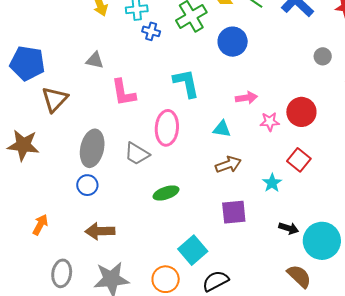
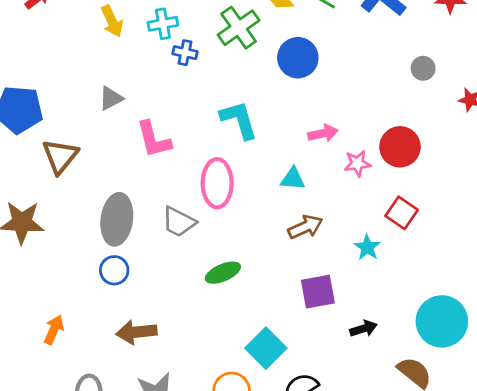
gray triangle: (95, 60) -> (111, 98), turned -36
black arrow: (289, 228) -> (363, 329), moved, turned -30

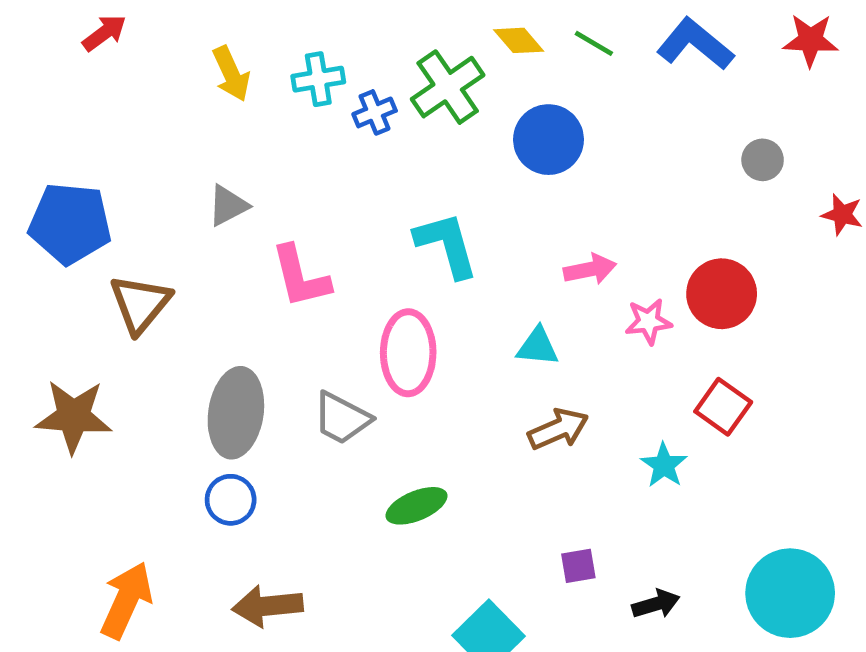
blue cross: (185, 53) -> (375, 112), moved, turned -35
purple square: (318, 292) -> (578, 566), moved, size x0.6
orange arrow: (54, 330) -> (126, 600), size x1.5

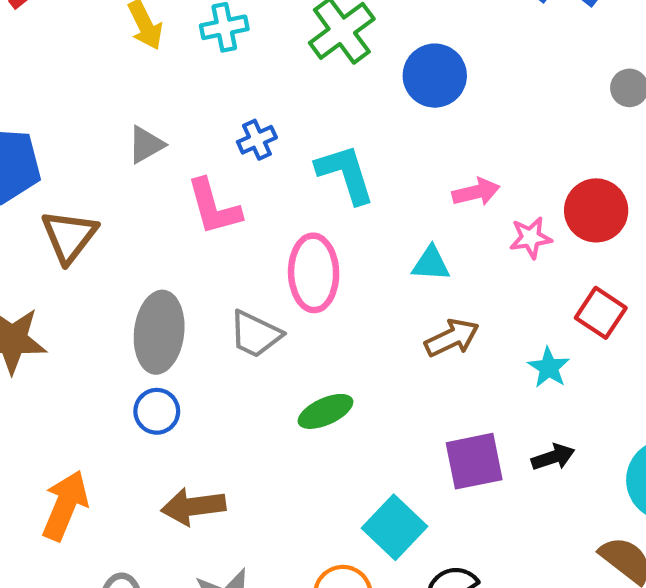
blue cross: (375, 112) -> (257, 140), moved
purple square: (578, 566) -> (474, 461), size x1.8
black arrow: (656, 604) -> (553, 457), moved

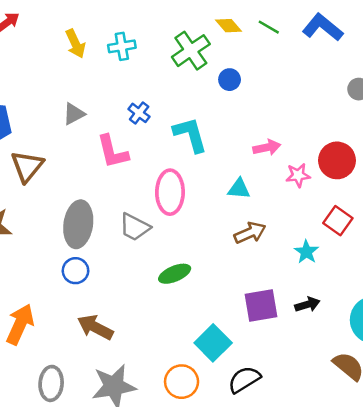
blue circle: (435, 76) -> (230, 80), moved, size x0.6
blue cross: (257, 140) -> (139, 113), turned -30
brown arrow: (193, 507) -> (95, 327), turned 33

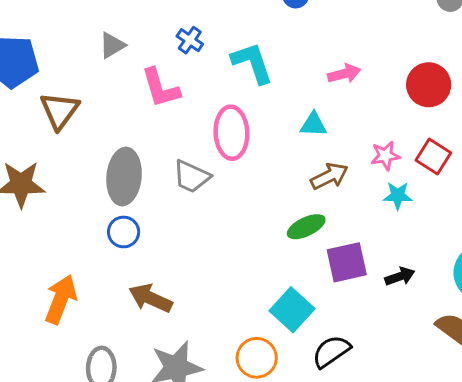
pink star: (298, 175) -> (385, 156), moved
cyan star: (306, 252) -> (398, 196), turned -30
green ellipse: (175, 274) -> (306, 227), moved
black arrow: (307, 305) -> (400, 276), moved

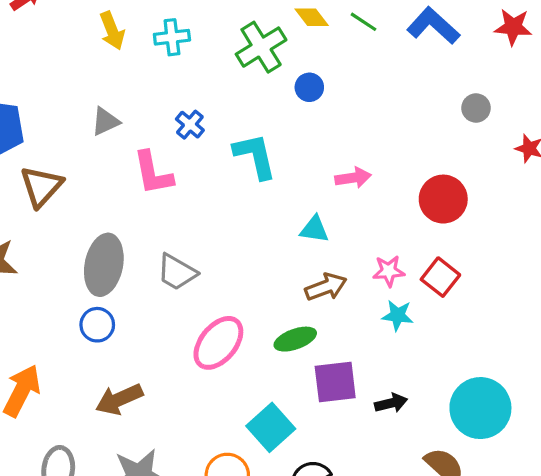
pink ellipse: (231, 133) -> (218, 343), moved, turned 36
brown arrow: (151, 298) -> (119, 399), turned -54

